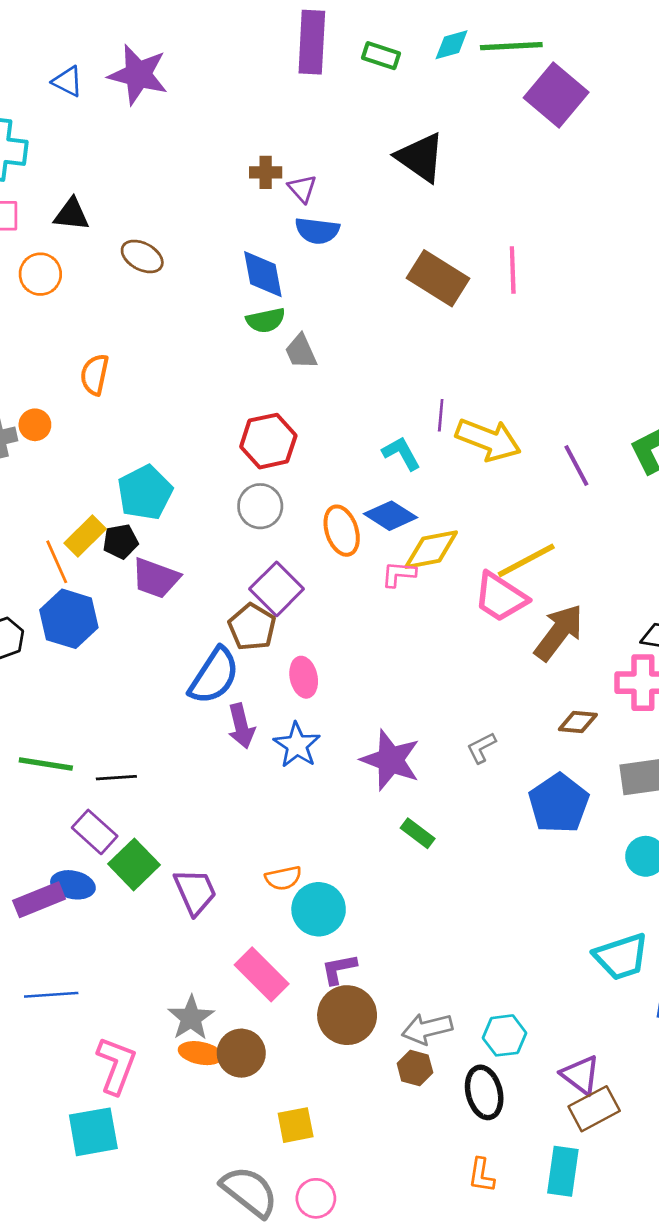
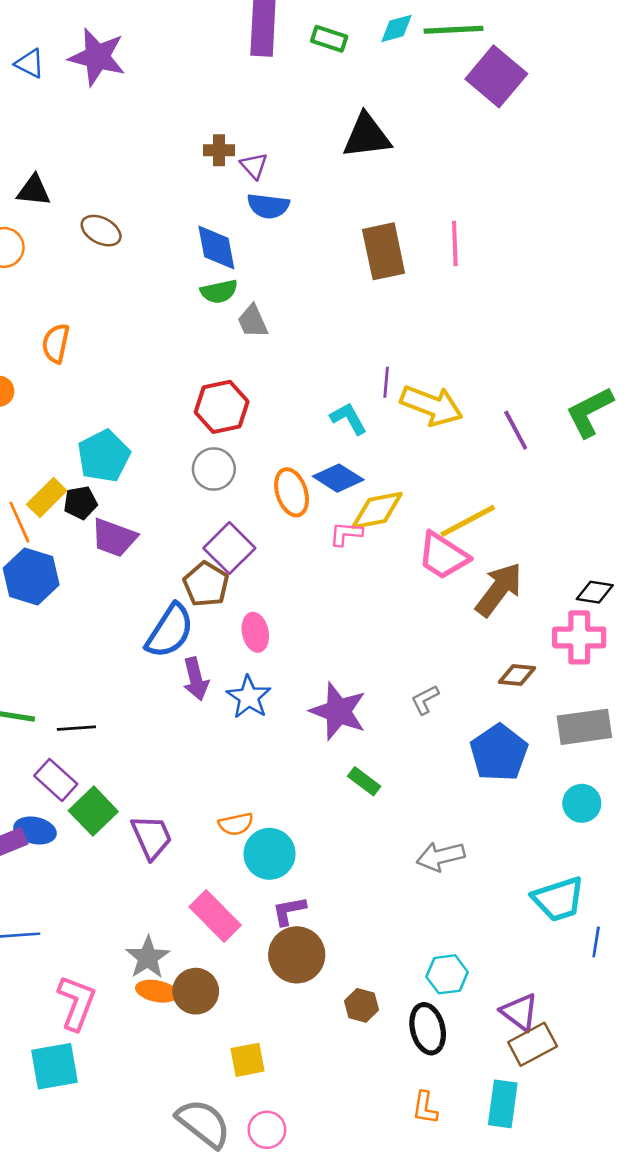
black triangle: (420, 157) -> (367, 136), turned -42
brown rectangle: (438, 278) -> (384, 251), turned 46
gray arrow: (427, 1029) -> (441, 856), moved

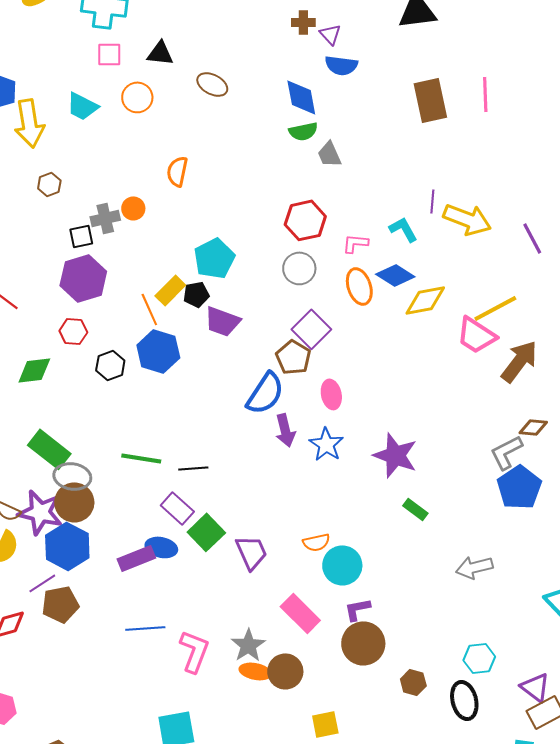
pink L-shape: (346, 534) -> (355, 243), moved
gray L-shape: (425, 700) -> (506, 452), moved, size x1.5
pink L-shape: (76, 1003) -> (194, 651), moved

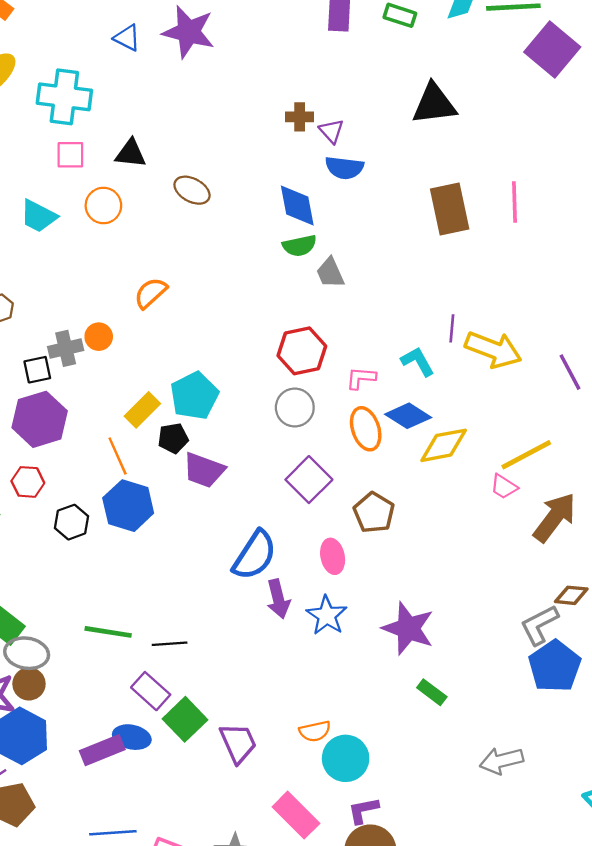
orange semicircle: (177, 171) -> (151, 293), turned 36
yellow rectangle: (170, 290) -> (142, 410), moved
pink trapezoid: (476, 335) -> (504, 487), size x0.6
brown pentagon: (293, 357) -> (374, 513), moved
brown circle: (74, 502) -> (29, 684), size x0.7

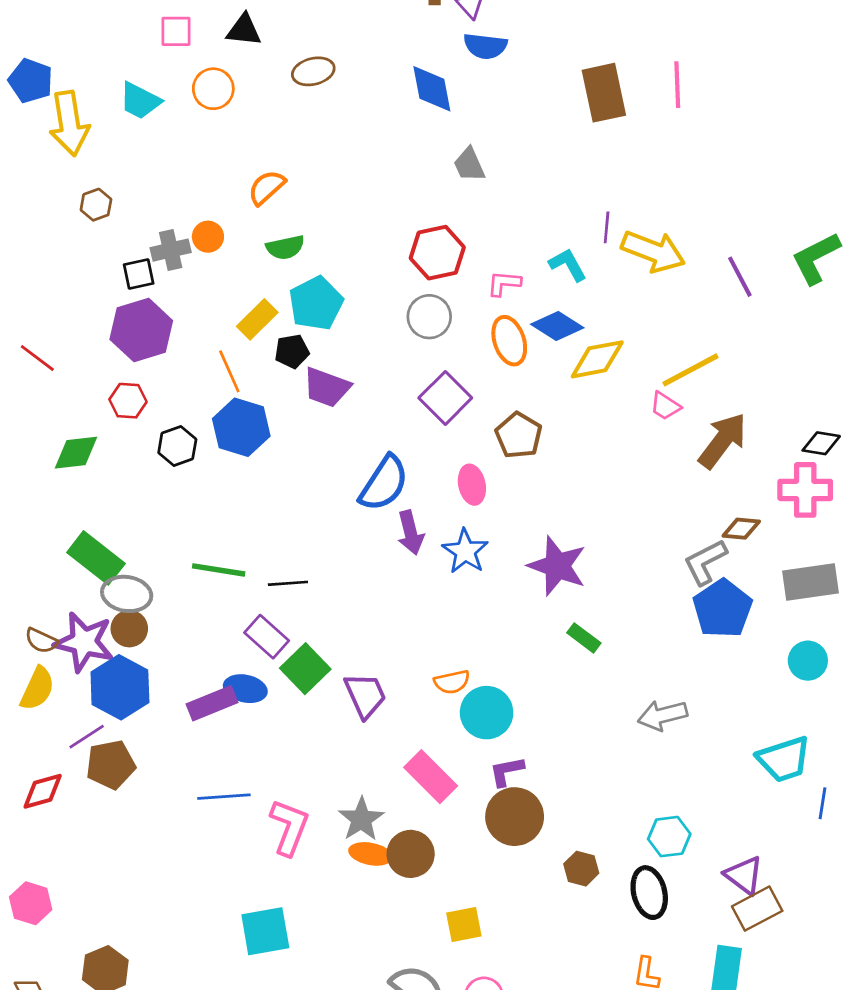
brown ellipse: (192, 190) -> (313, 71), turned -42
green semicircle: (300, 246) -> (285, 247), moved

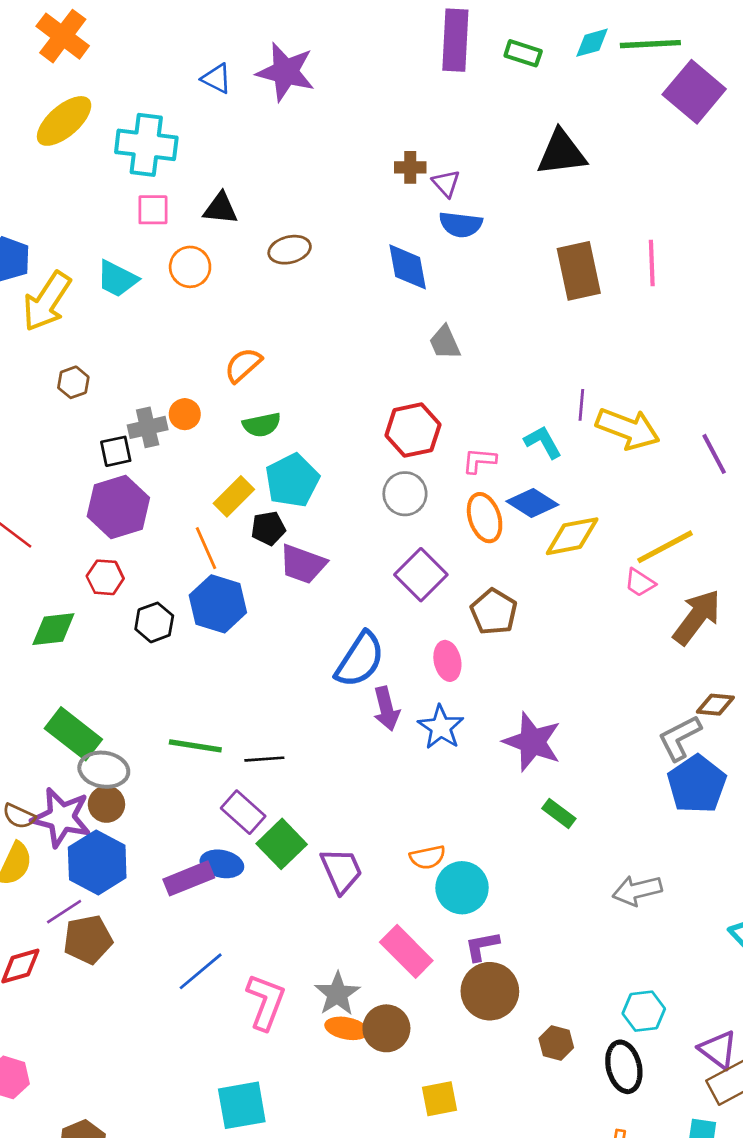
yellow arrow: (69, 123) -> (47, 301), turned 42
blue line: (224, 797) -> (201, 971), turned -36

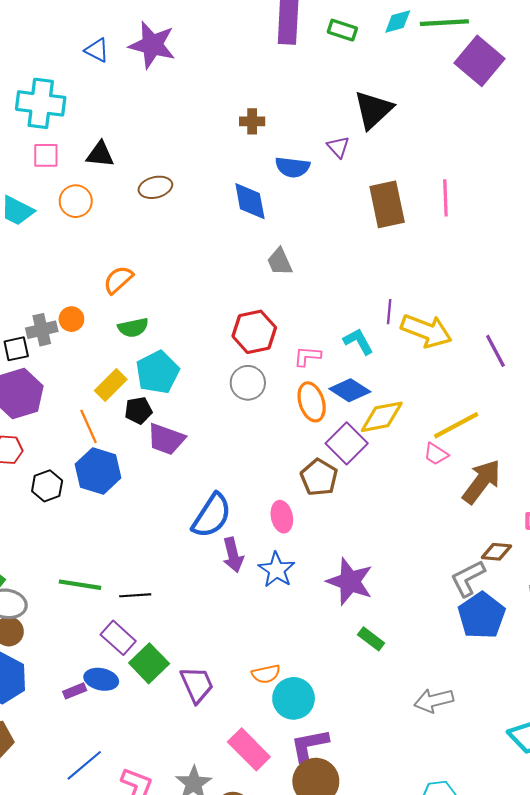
black triangle: (562, 153) -> (373, 110), turned -36
purple triangle: (446, 183) -> (338, 147), moved
purple square: (421, 575) -> (347, 443), moved
purple rectangle: (189, 878) -> (75, 691), size x0.6
purple L-shape: (482, 946) -> (309, 745), size x1.4

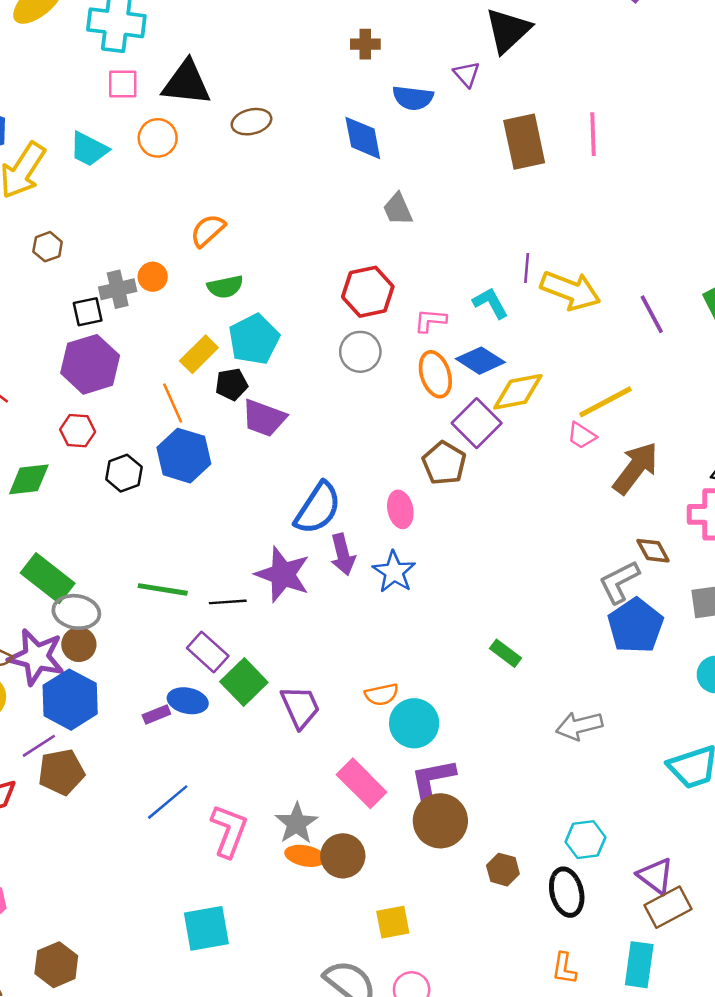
black triangle: (100, 154) -> (186, 83), size x1.5
brown diamond: (496, 552) -> (653, 551), turned 56
purple star: (350, 582) -> (283, 574), moved

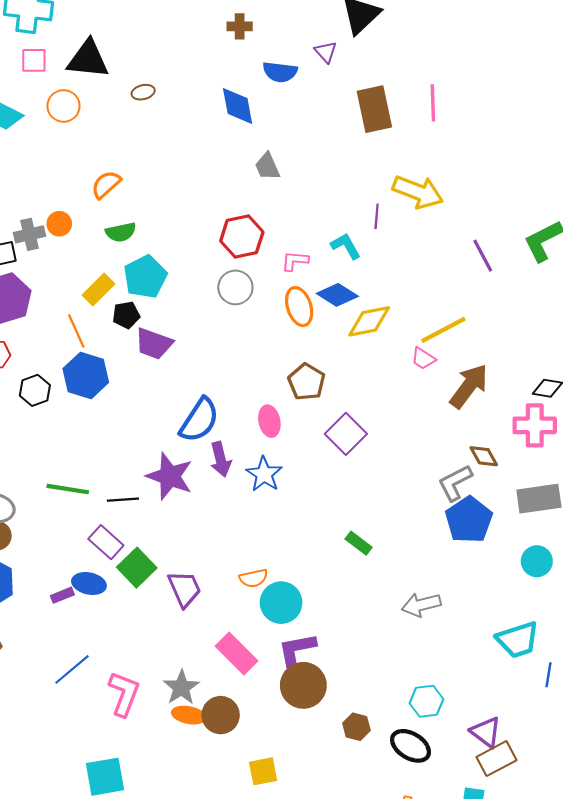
brown ellipse: (251, 122) -> (143, 92), size x0.7
yellow arrow: (570, 290) -> (418, 192), moved
purple square: (477, 423) -> (346, 434), moved
black ellipse: (567, 892) -> (411, 746), turned -45

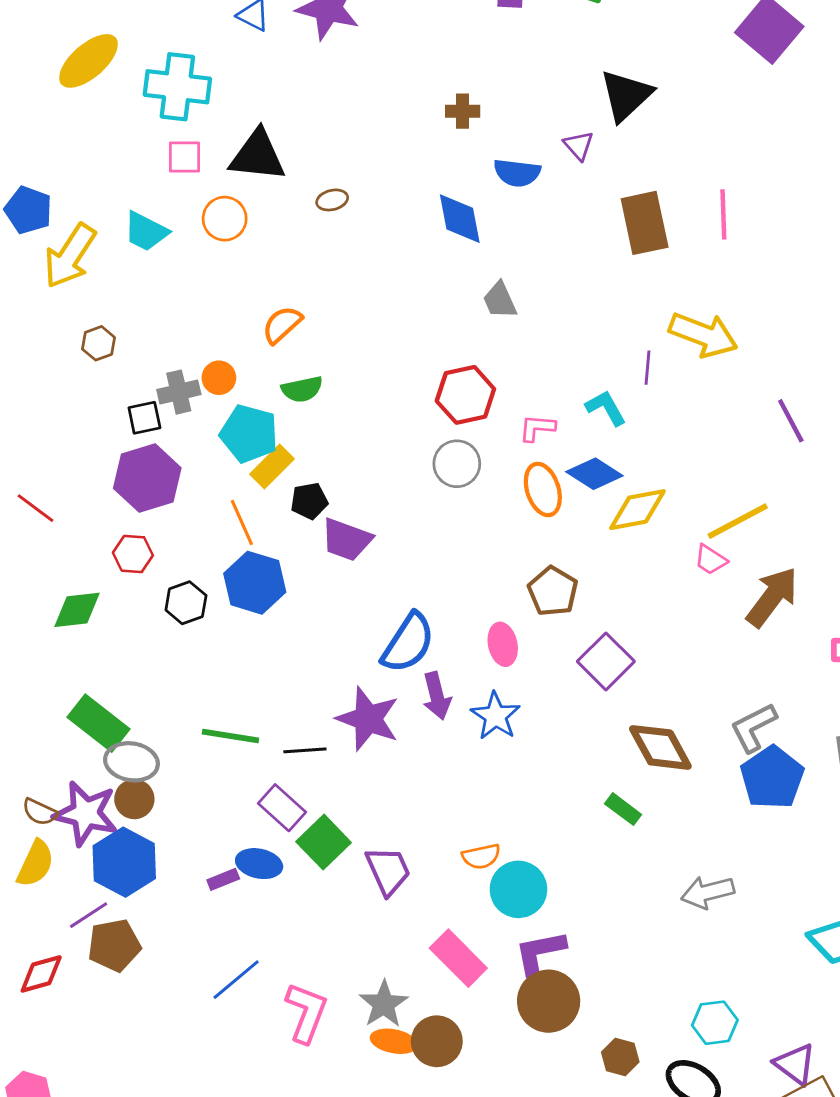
cyan pentagon: (145, 277) -> (249, 434), moved, turned -30
brown diamond: (484, 456) -> (660, 747), moved, size x1.6

